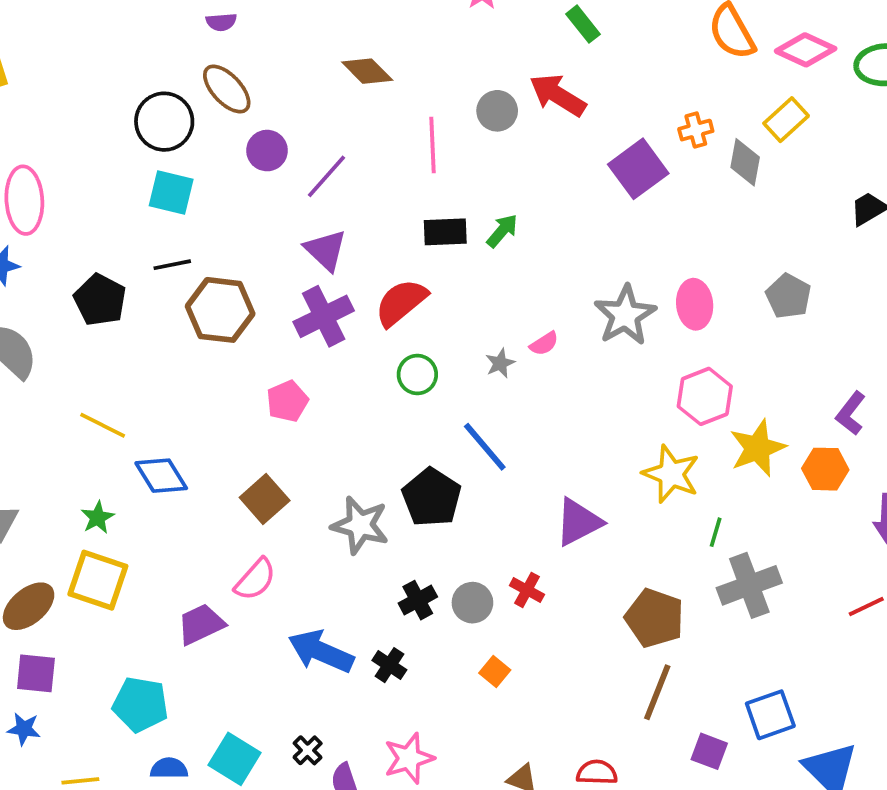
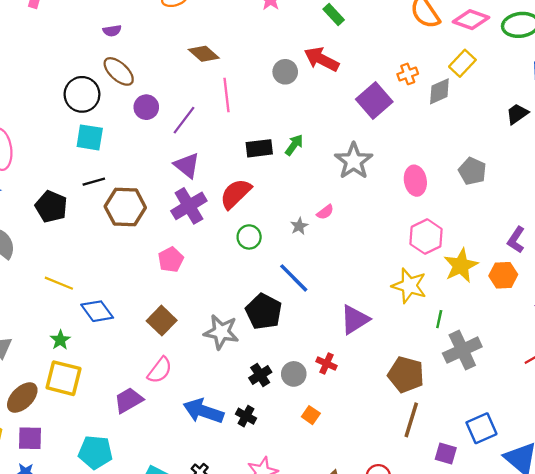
pink line: (433, 145) -> (227, 95), moved
gray diamond: (745, 162) -> (439, 91), turned 60
gray star: (625, 315) -> (354, 161), moved

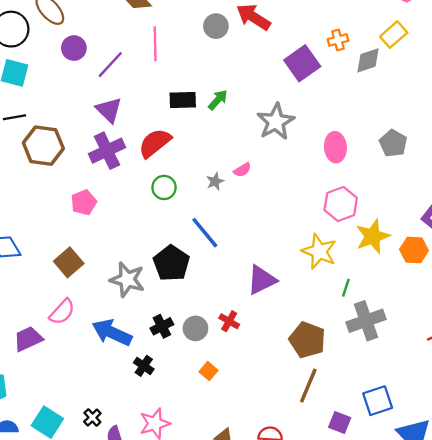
blue arrow: (203, 411) -> (112, 332), moved

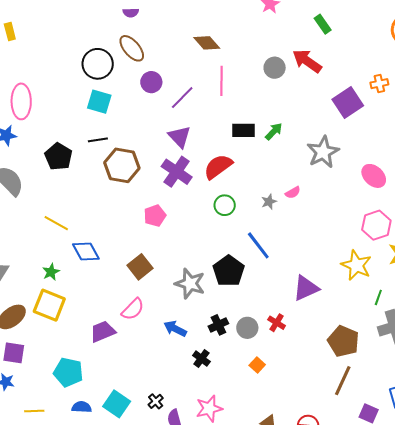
pink ellipse: (335, 147) -> (374, 176), turned -45
purple cross: (107, 151) -> (177, 172), turned -32
blue arrow: (112, 332) -> (175, 329), size x0.7

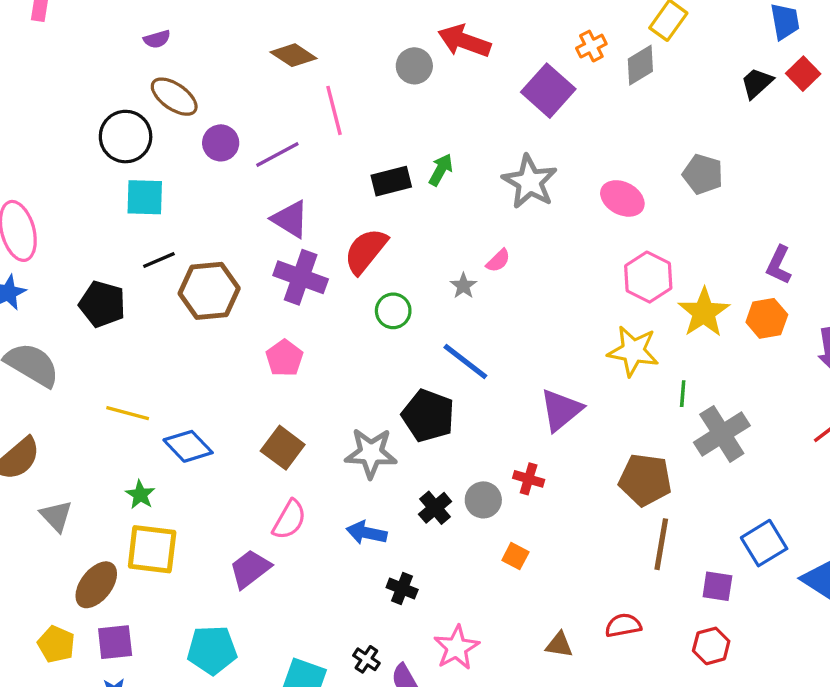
purple line: (182, 98) -> (277, 155), turned 32
black cross: (201, 359) -> (402, 588), moved

